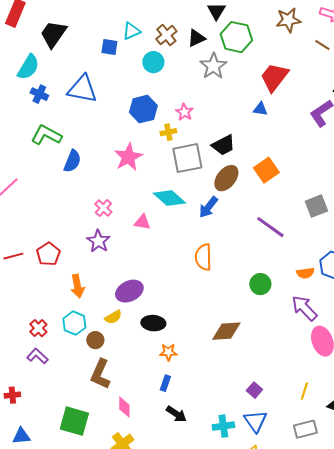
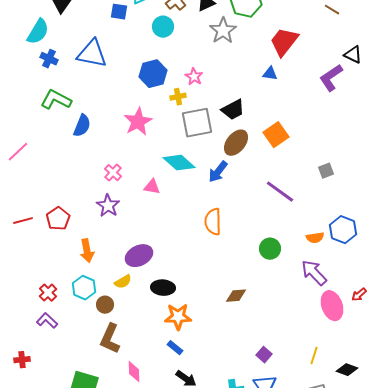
gray square: (316, 206) -> (326, 171), size x0.7
brown diamond: (226, 331) -> (236, 296), size x0.7
orange star: (168, 352) -> (178, 317), size x1.5
blue rectangle: (165, 383) -> (175, 348), turned -70

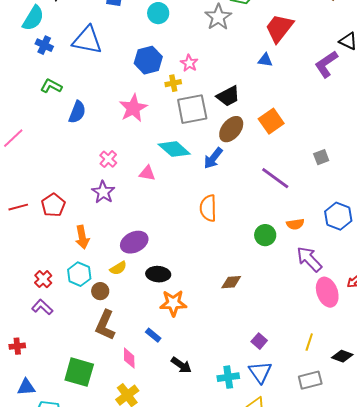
green L-shape: (56, 100) -> (51, 86), size x0.7
orange semicircle: (315, 238) -> (295, 224), moved
blue rectangle: (175, 348) -> (153, 335), moved

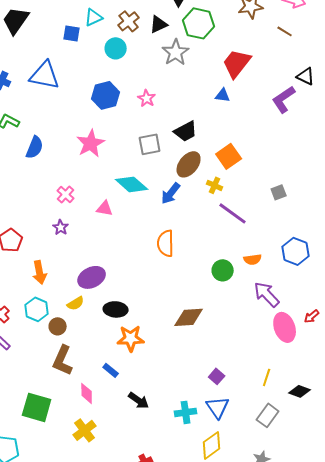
yellow cross: (173, 83) -> (215, 185), moved, turned 35
gray square: (192, 109) -> (150, 144), size x0.7
purple star: (103, 192) -> (61, 227), size x0.7
brown diamond: (231, 282) -> (189, 317), size x1.4
gray rectangle: (310, 380) -> (268, 415), turned -40

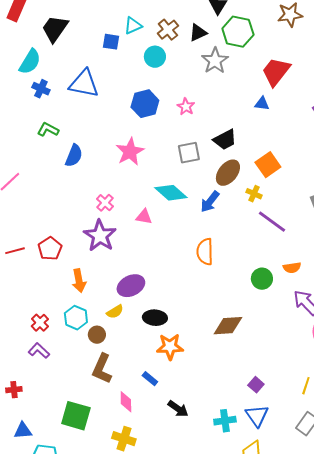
purple star: (61, 227) -> (100, 236), size x2.0
yellow cross: (85, 430) -> (124, 439), turned -35

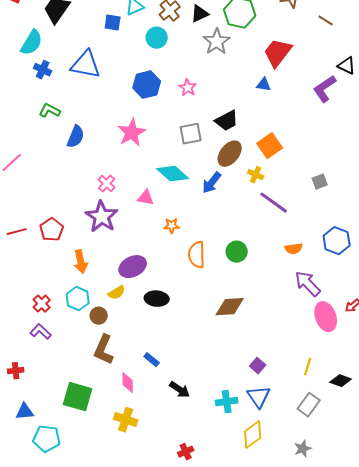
orange semicircle: (205, 252) -> (197, 255), moved
green circle: (262, 279) -> (237, 252), moved
orange star: (170, 347) -> (172, 226), moved, size x0.6

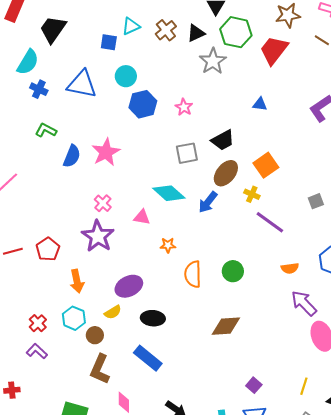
cyan circle: (157, 38) -> (126, 76), moved
red trapezoid: (278, 53) -> (274, 50), moved
pink star: (132, 133) -> (106, 152), moved
blue rectangle: (152, 360) -> (148, 358), moved, size x1.8

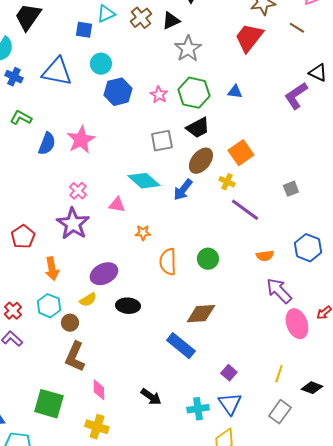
green hexagon: (236, 32) -> (194, 93), moved
blue rectangle: (148, 358) -> (181, 346), moved

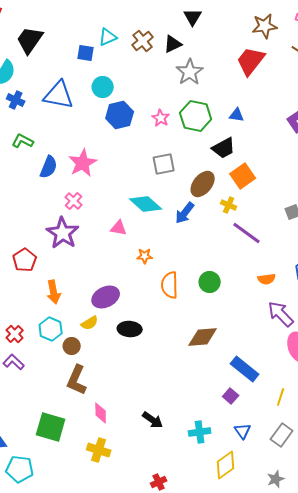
black trapezoid: (198, 128) -> (224, 148), moved
pink cross: (78, 191) -> (74, 201), moved
purple star: (73, 224) -> (63, 233), moved
blue rectangle: (181, 346) -> (245, 369), moved
blue triangle: (230, 404) -> (243, 431), moved, size x0.7

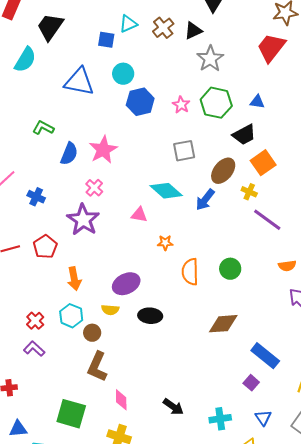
blue cross: (16, 100) -> (36, 197), moved
yellow semicircle: (90, 323) -> (110, 310), turned 36

